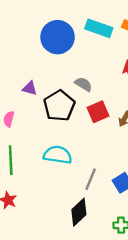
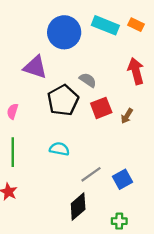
purple triangle: (30, 88) -> (35, 67), moved, size x1.6
cyan semicircle: (58, 155) -> (59, 149), size x0.7
gray line: (91, 179) -> (91, 174), turned 30

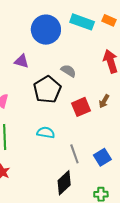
purple triangle: (35, 67) -> (22, 61), size x0.7
red square: (101, 108) -> (81, 107), moved
gray line: (91, 174) -> (74, 154), turned -72

